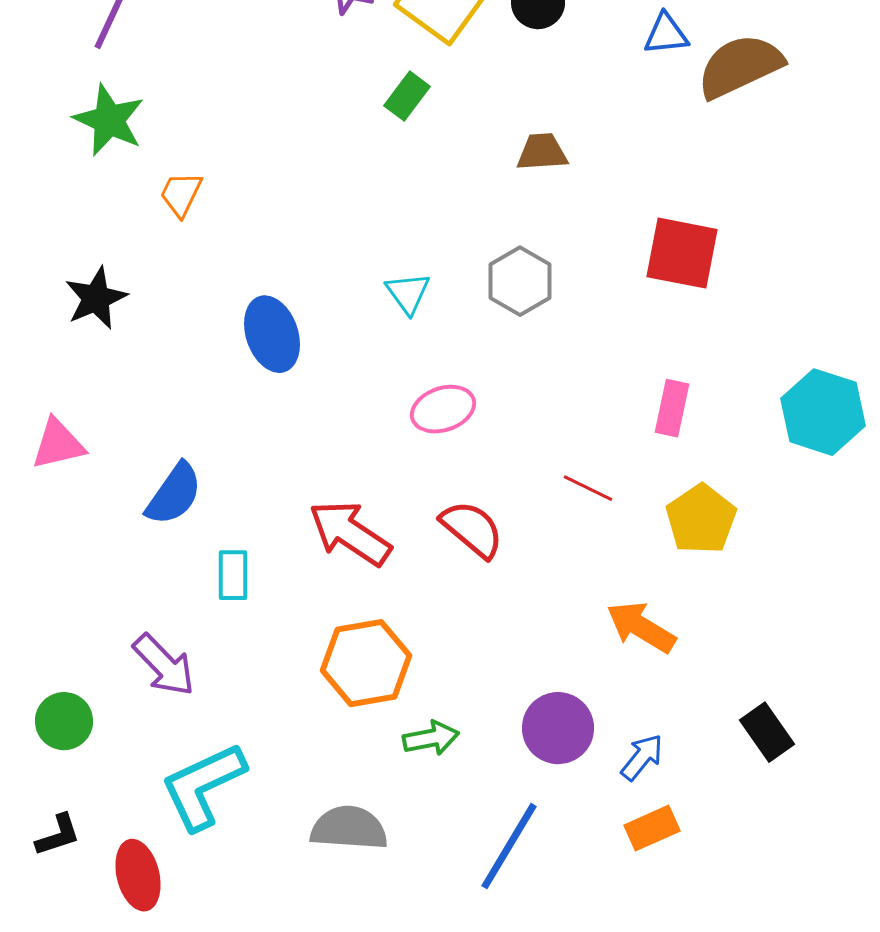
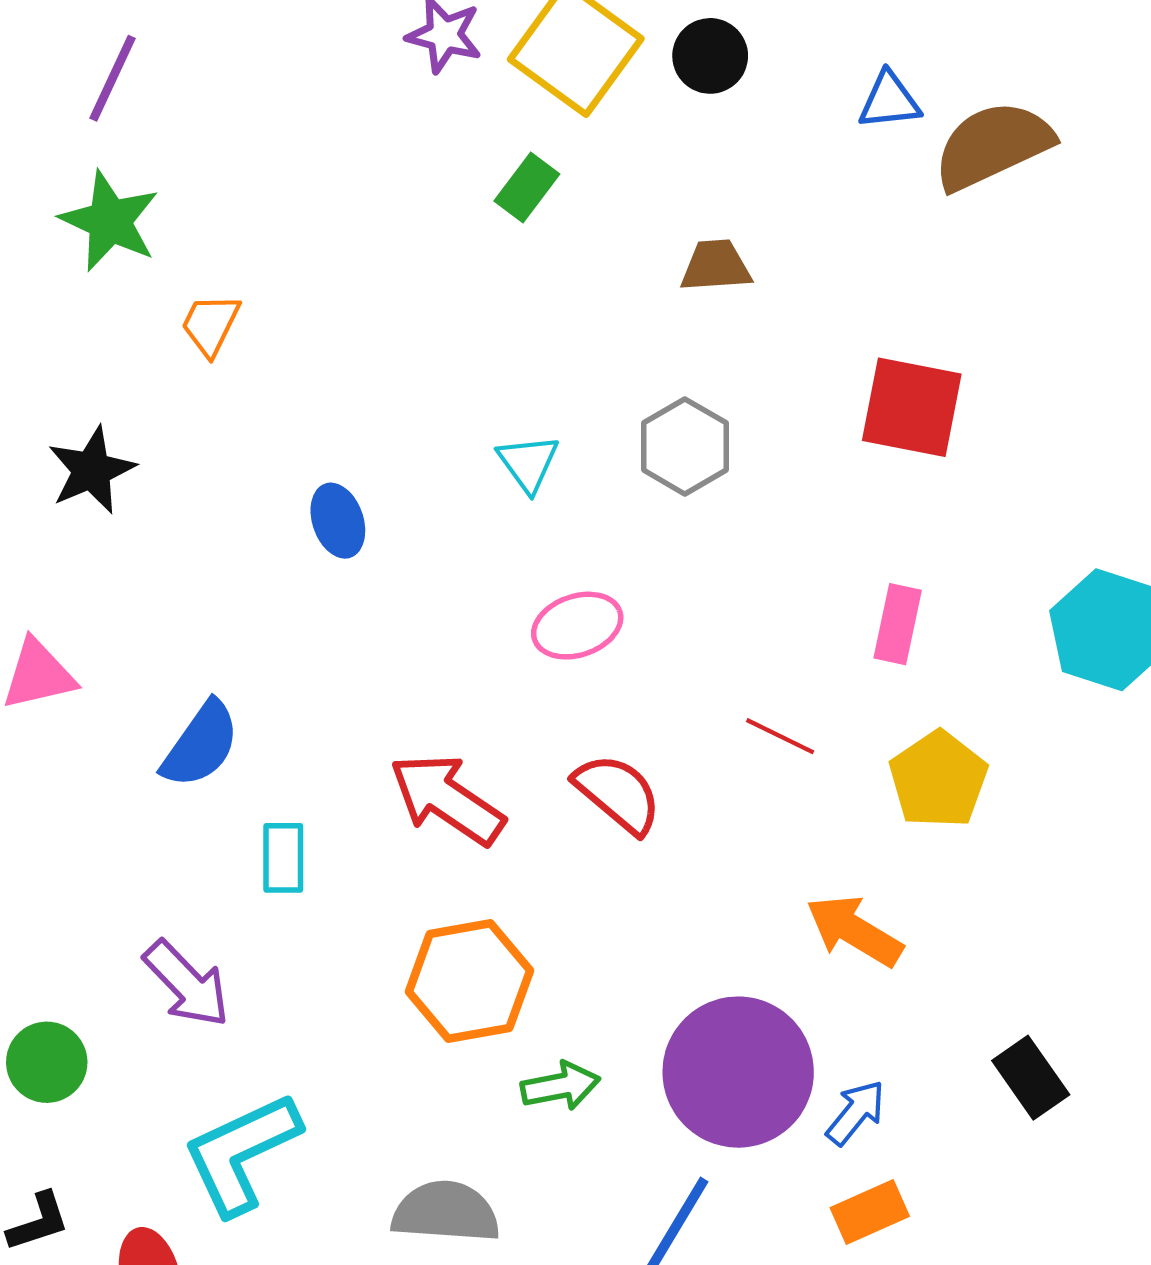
blue ellipse: (272, 334) -> (338, 521), size x0.7
purple circle: (558, 728) -> (738, 1072), size x1.5

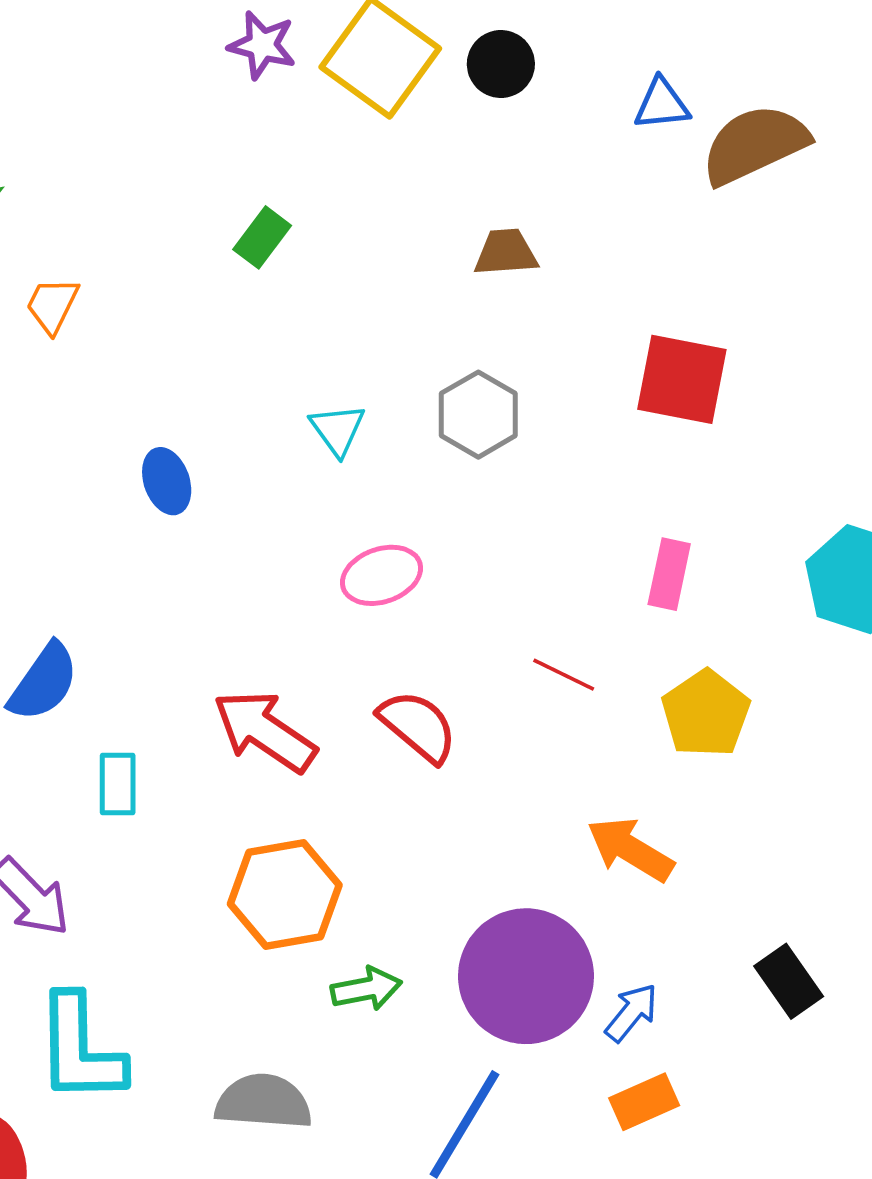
green rectangle: (527, 187) -> (262, 237), moved
cyan L-shape: (241, 1153) -> (80, 1049), turned -66

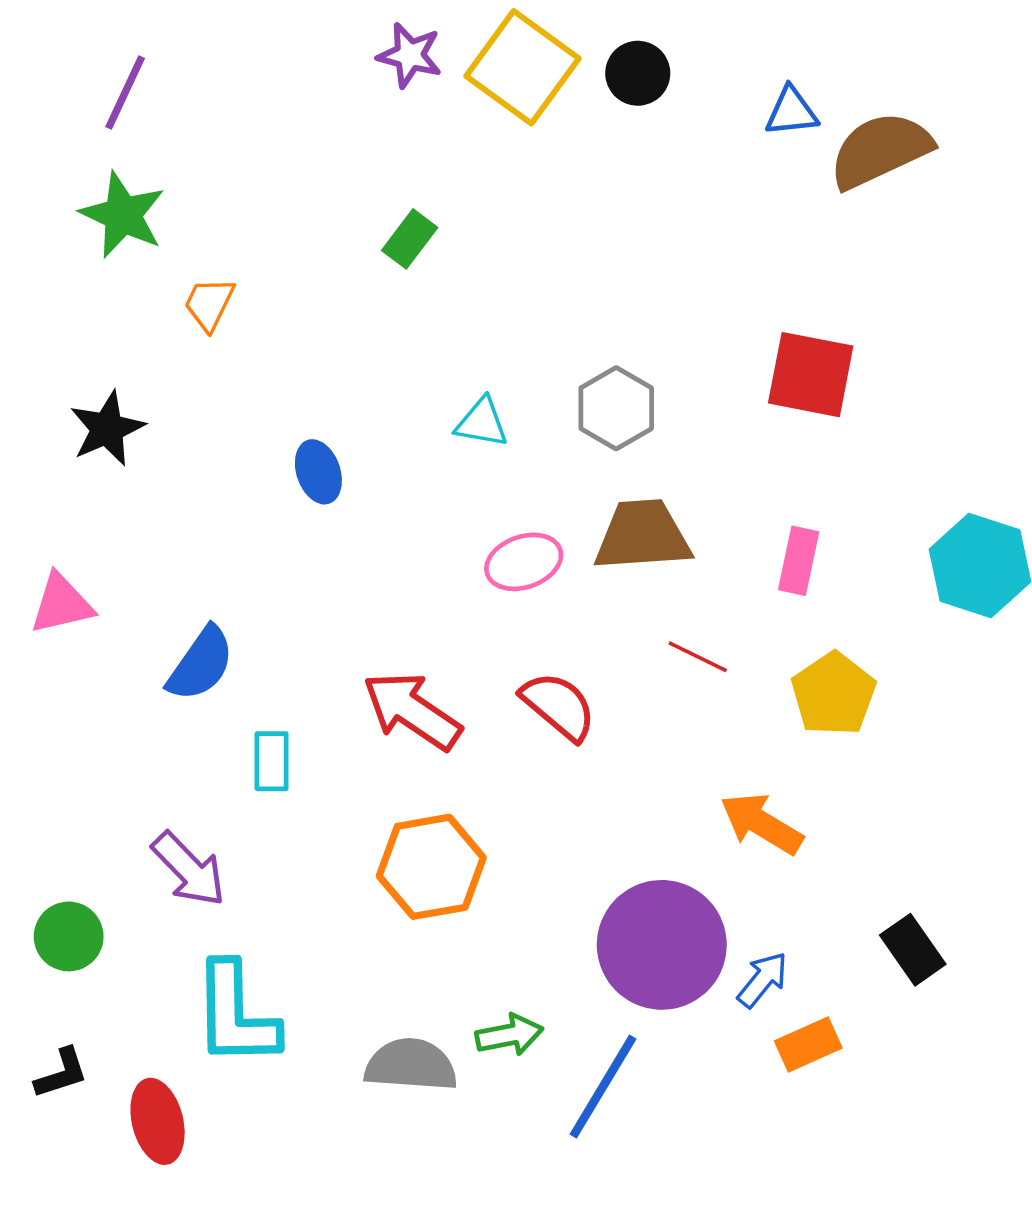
brown trapezoid: (506, 252) -> (643, 535), moved, size x1.6
cyan triangle: (338, 430) -> (482, 423), turned -44
green arrow: (366, 989) -> (509, 1035), moved
orange rectangle: (644, 1102) -> (808, 1045), moved

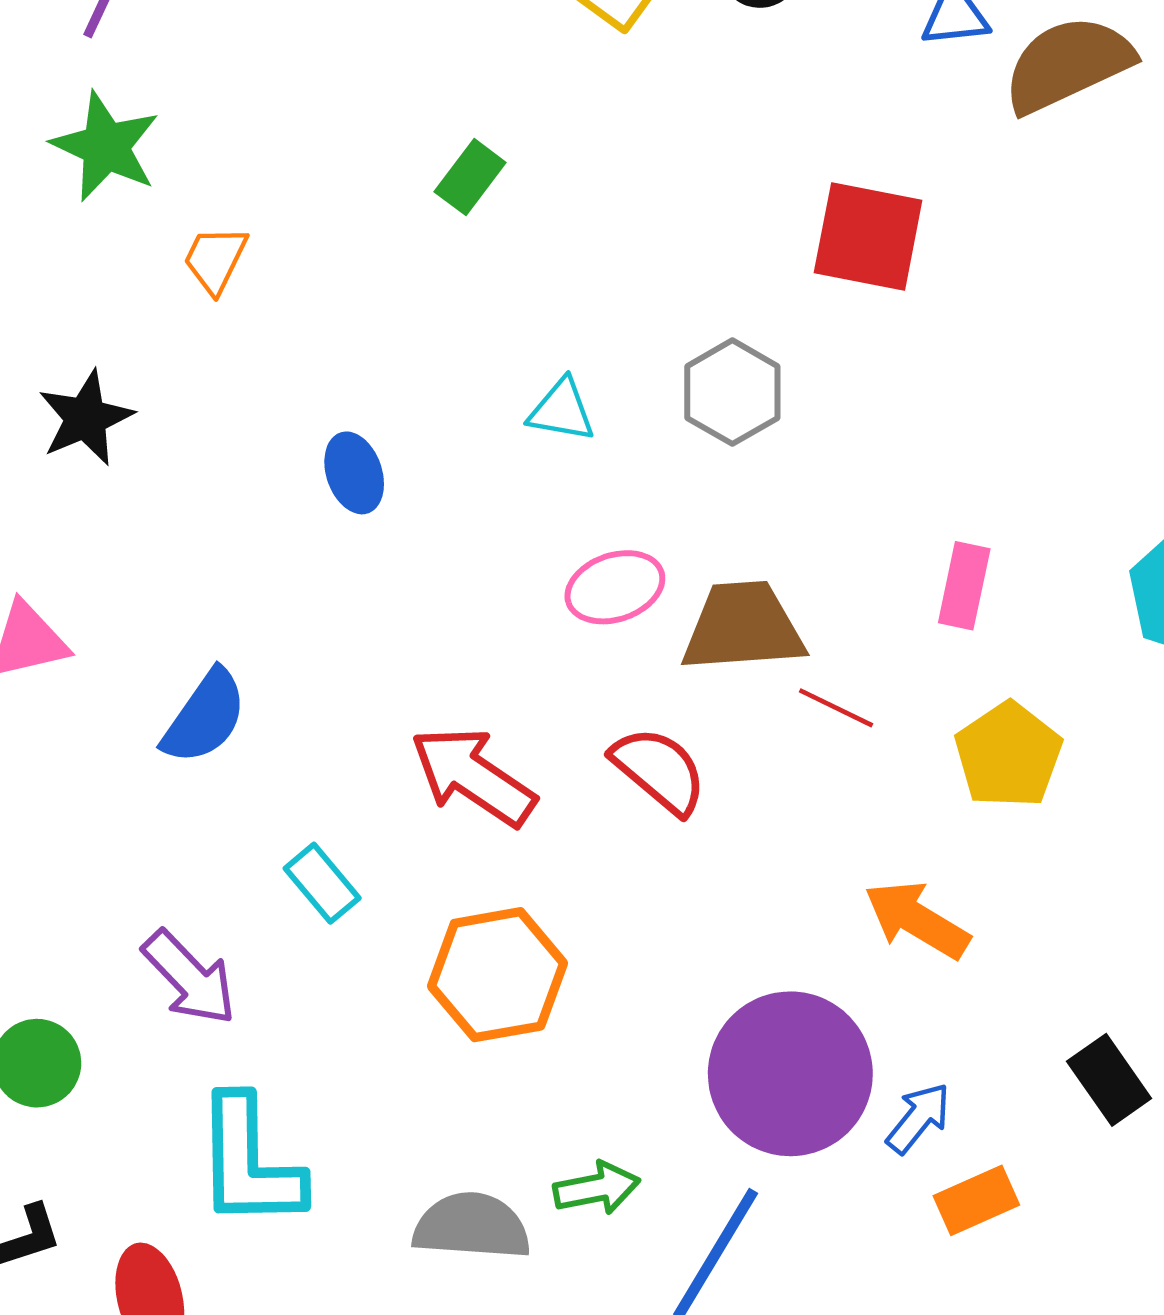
red square: (811, 375) -> (868, 237), moved
brown trapezoid: (643, 535) -> (743, 627), moved
cyan rectangle: (272, 761) -> (322, 883), moved, turned -40

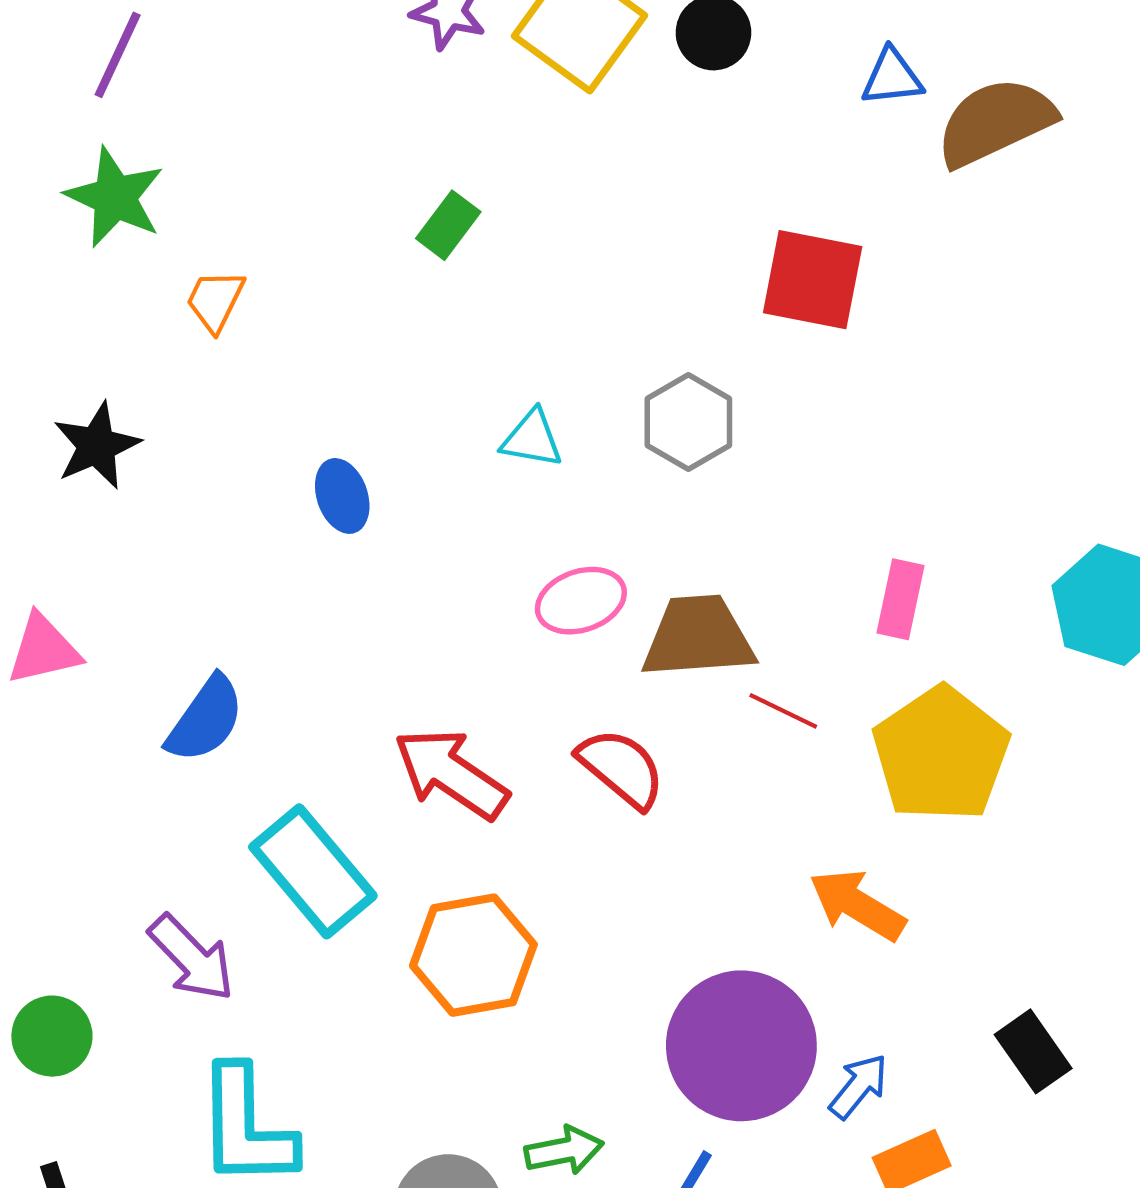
yellow pentagon: (1008, 755) -> (941, 754), size x1.4
cyan rectangle: (322, 883) -> (313, 871), size x1.8

